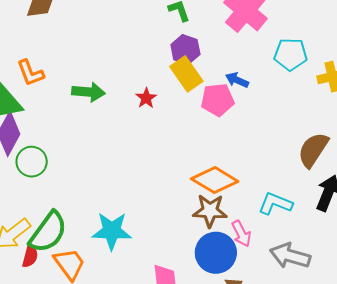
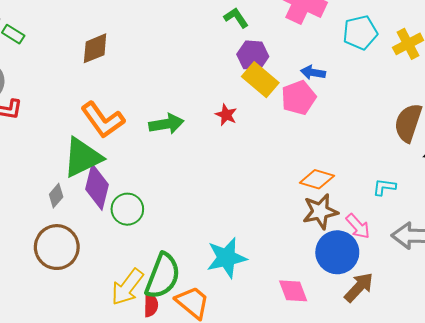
orange L-shape: (30, 73) -> (103, 120), size x1.4
orange diamond: (215, 180) -> (317, 179), size x0.7
cyan L-shape: (275, 204) -> (384, 187), size x0.7

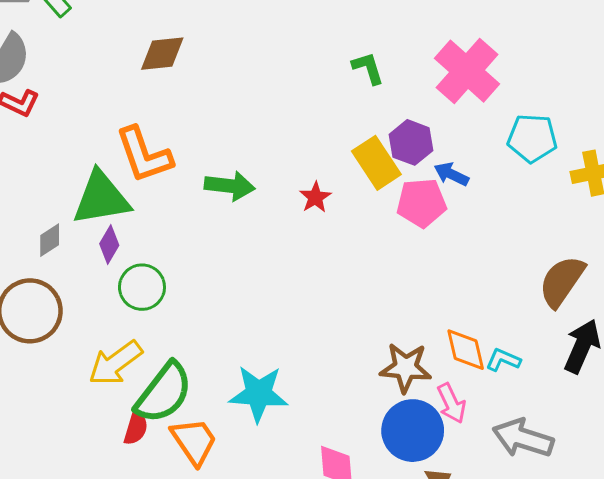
purple hexagon: (253, 55) -> (411, 142), moved
orange diamond: (317, 179) -> (466, 350), moved, turned 44
purple diamond: (97, 187) -> (109, 245), size x0.6
yellow arrow: (127, 287) -> (115, 363), moved

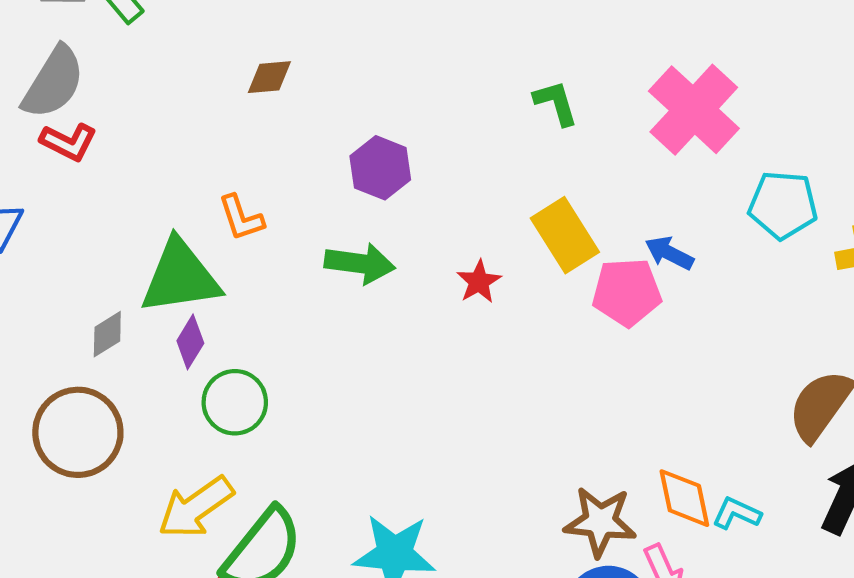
brown diamond: (162, 54) -> (269, 77), size x0.7
purple hexagon: (411, 142) -> (380, 168), moved
orange L-shape: (144, 155) -> (241, 218), size x0.6

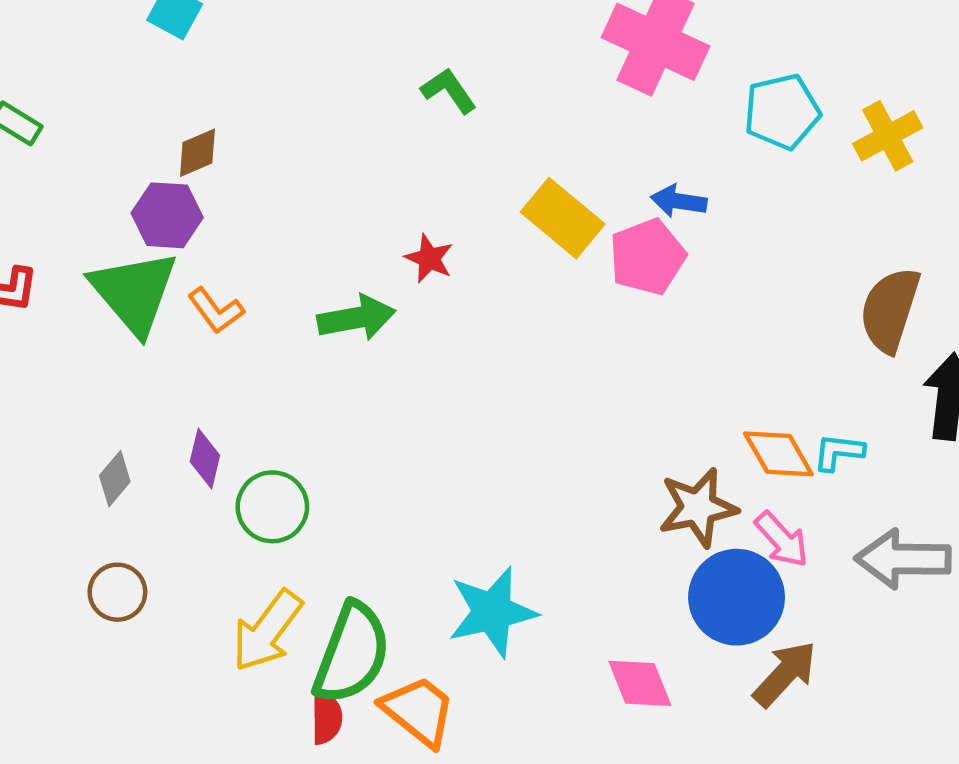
green L-shape: (556, 103) -> (449, 91), moved
purple hexagon: (380, 168) -> (167, 215), moved
green triangle: (180, 277) -> (134, 292), moved, turned -44
red star: (479, 282) -> (429, 258), moved
brown circle: (78, 432) -> (117, 592), size x0.6

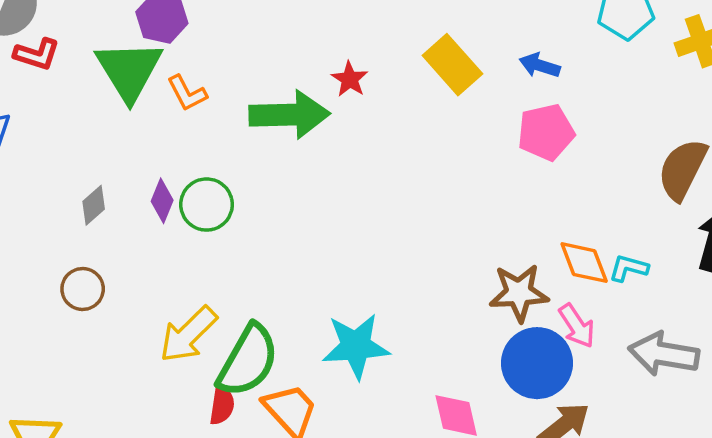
pink pentagon: (647, 257) -> (546, 132), moved
green arrow: (356, 318) -> (289, 115), size x1.4
green circle: (272, 507) -> (207, 205), moved

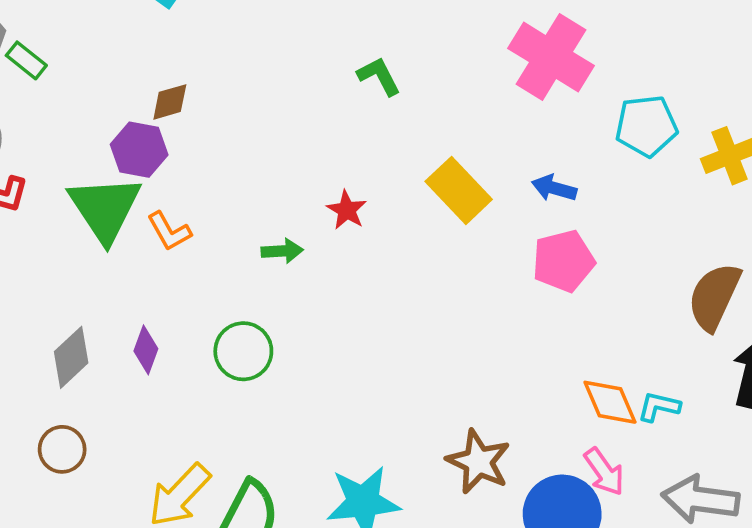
green arrow: (289, 115) -> (282, 251), size x0.5
gray diamond: (94, 205) -> (71, 357), size x1.4
green circle: (207, 205) -> (243, 351), moved
brown star: (519, 293) -> (478, 462), moved, turned 30

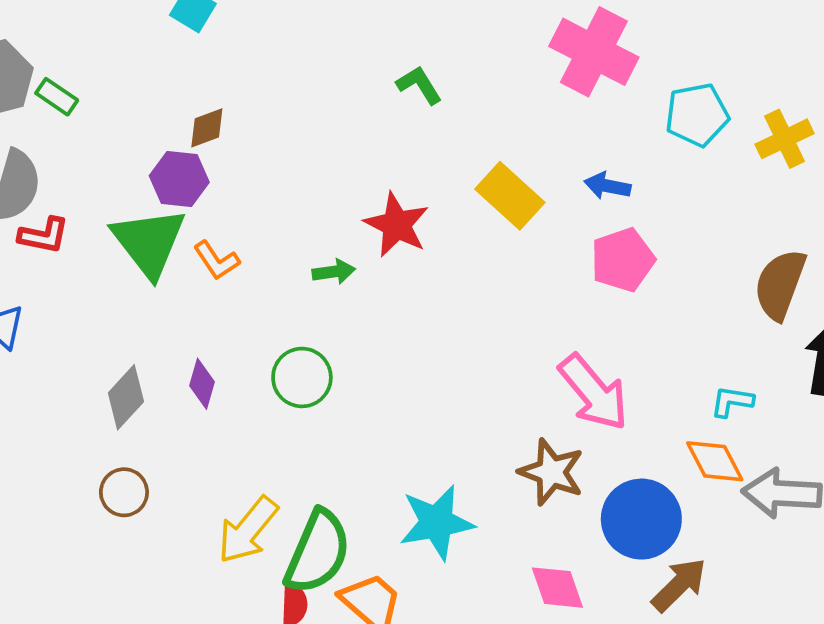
red star: (347, 210) -> (397, 225), size x1.6
orange diamond: (610, 402) -> (715, 461), moved
pink arrow: (604, 472) -> (594, 392), moved, size x1.6

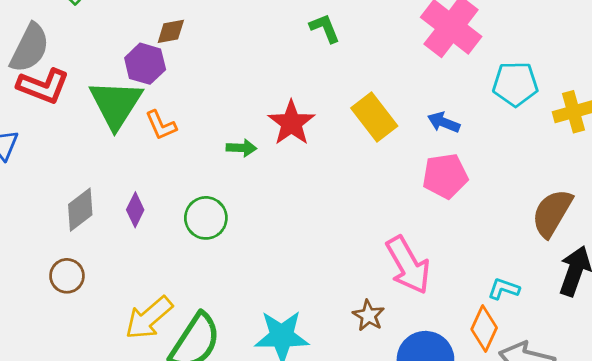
red L-shape: (44, 235) -> (43, 86), size x1.4
orange diamond: (715, 461) -> (484, 329), turned 42
brown star: (551, 472) -> (368, 316), size x0.7

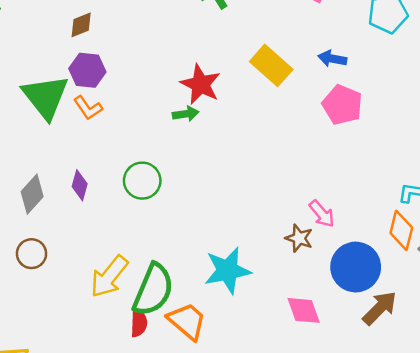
purple hexagon: (145, 64) -> (87, 70), moved
green arrow: (241, 148) -> (186, 114), moved
pink pentagon: (445, 176) -> (342, 105), turned -30
pink arrow: (408, 265) -> (322, 214), moved, size x0.6

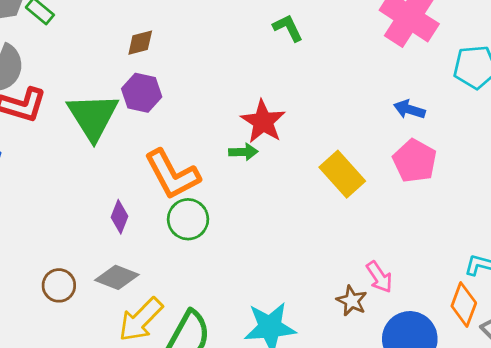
yellow rectangle: (271, 65) -> (342, 174), moved
orange L-shape: (88, 108) -> (172, 174), moved, size x1.8
gray diamond: (32, 194) -> (117, 277), moved, turned 63

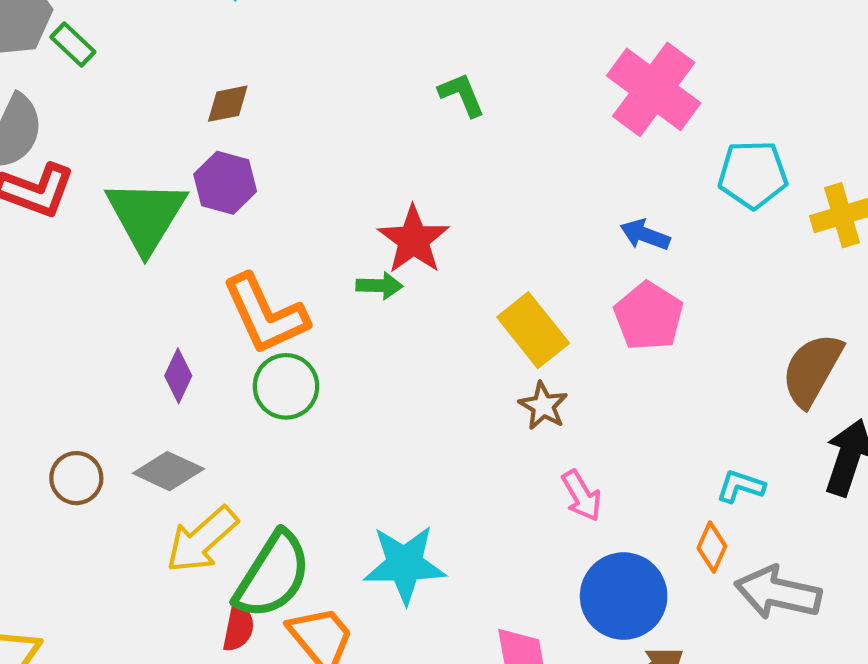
brown star: (352, 301) -> (543, 406), moved
orange diamond: (464, 304) -> (712, 547), size x0.7

